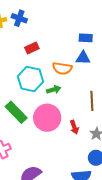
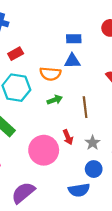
green arrow: (54, 90) -> (55, 100), moved
pink circle: (47, 118) -> (44, 150), moved

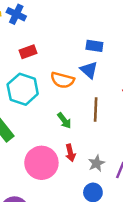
blue triangle: (72, 61) -> (89, 70), turned 35
green arrow: (55, 100) -> (64, 121), moved, turned 64
brown line: (85, 107) -> (96, 110), moved

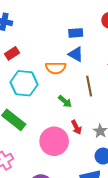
red rectangle: (28, 52) -> (12, 53), moved

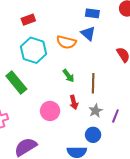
brown line: (89, 86) -> (93, 83), moved
pink circle: (54, 141) -> (50, 111), size x0.7

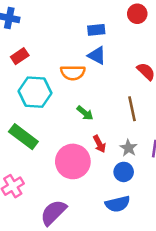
brown line: (93, 83) -> (132, 109), moved
pink circle: (50, 111) -> (73, 161), size x1.4
blue circle: (93, 135) -> (124, 172), moved

